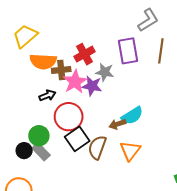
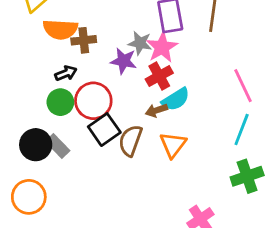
red cross: (85, 54) -> (159, 76), moved
pink star: (75, 82) -> (162, 47), moved
green circle: (39, 136) -> (60, 102), moved
black circle: (24, 151) -> (36, 145), size x1.5

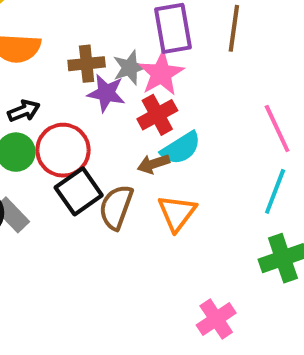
brown cross: (84, 40) -> (87, 64), moved
gray star: (140, 43) -> (130, 68), turned -30

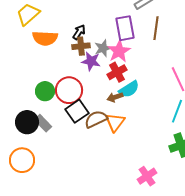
black arrow: (24, 111) -> (79, 32), moved, turned -35
brown semicircle: (116, 207) -> (96, 119), turned 45
orange triangle: (177, 213) -> (115, 122), moved

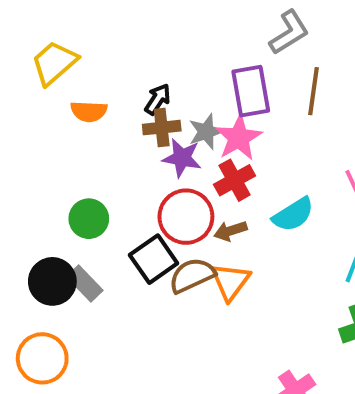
orange semicircle: (45, 38) -> (89, 111), size x0.7
cyan semicircle: (129, 89) -> (293, 215), moved
red circle: (69, 90) -> (186, 217), moved

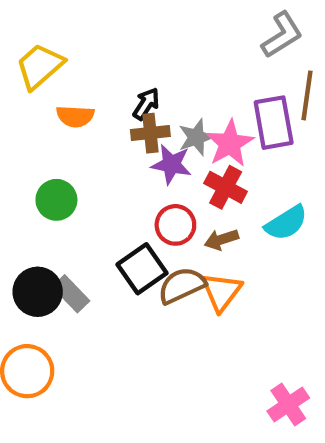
purple rectangle: (251, 91) -> (274, 123), moved
red cross: (235, 180) -> (226, 187), turned -33
red circle: (186, 217) -> (175, 225), size x0.7
green circle: (89, 219) -> (56, 200), moved

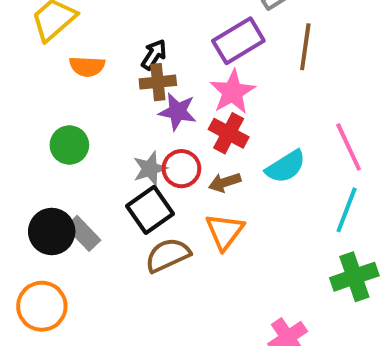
purple rectangle: (274, 123) -> (238, 41), moved, turned 69
gray star: (196, 137) -> (150, 169), moved
brown semicircle: (182, 285) -> (168, 255), moved

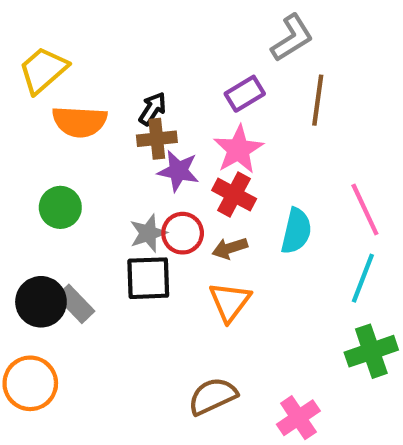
purple rectangle: (238, 41) -> (245, 94), size x0.7
orange semicircle: (87, 66) -> (80, 122), size x1.4
cyan semicircle: (286, 167) -> (296, 231), turned -45
black square: (150, 210) -> (148, 278), turned 33
brown semicircle: (168, 255) -> (213, 396), moved

